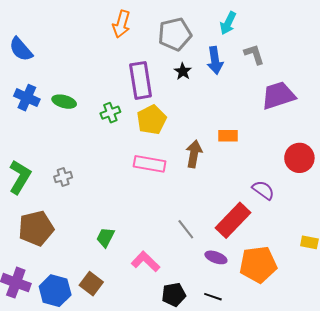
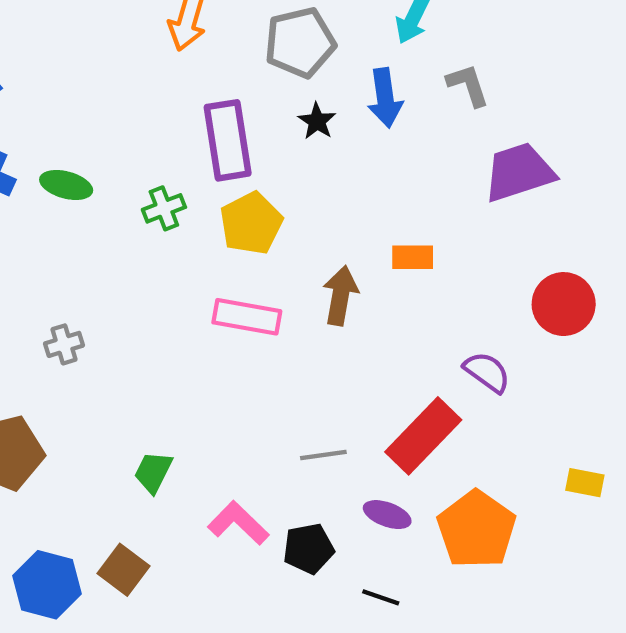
gray line: (186, 229) -> (323, 455), turned -60
orange pentagon: (258, 264) -> (476, 529), turned -30
black pentagon: (174, 295) -> (308, 549), moved

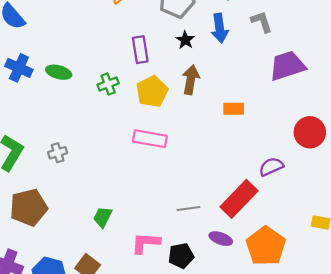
purple rectangle: (228, 140) -> (140, 50), size x0.7
brown arrow: (340, 296) -> (191, 80), moved
purple semicircle: (487, 372) -> (271, 167), turned -60
pink L-shape: (238, 523) -> (146, 243), turned -40

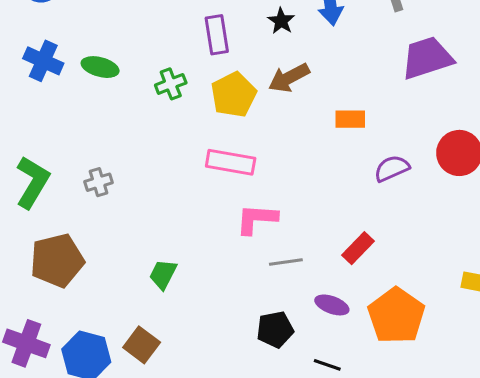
brown arrow: (191, 80) -> (289, 78), turned -128
purple semicircle: (271, 167) -> (392, 168), moved
red rectangle: (239, 199) -> (358, 248), size x0.6
pink L-shape: (146, 243) -> (257, 219), moved

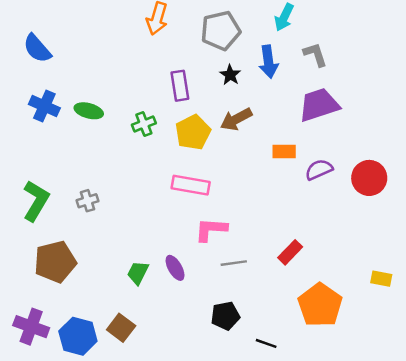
purple trapezoid: (427, 58) -> (319, 105), moved
purple semicircle: (392, 168) -> (319, 170), moved
purple ellipse: (332, 305) -> (175, 268), moved, turned 40

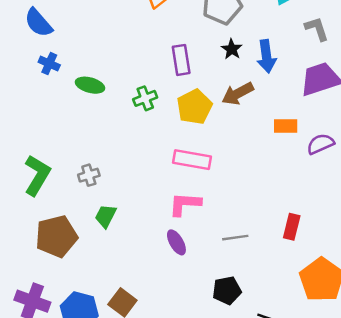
blue arrow: (269, 62) -> (266, 56), moved
blue cross: (44, 106) -> (49, 64), moved, size x0.7
pink L-shape: (211, 229) -> (185, 204), moved
red rectangle: (290, 252) -> (292, 227), turned -30
green trapezoid: (138, 273) -> (106, 216), moved

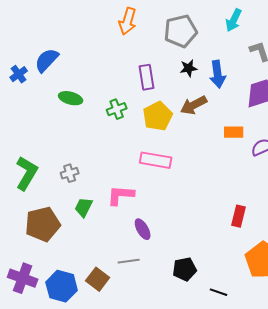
blue semicircle: (38, 23) -> (47, 60), moved, turned 84
black star: (232, 49) -> (189, 68), turned 30
blue cross: (49, 64) -> (19, 74), moved, turned 30
pink L-shape: (185, 204) -> (121, 195), moved
gray line: (235, 238) -> (129, 261), moved

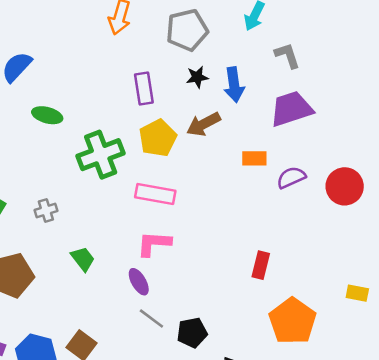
green cross: (117, 109) -> (101, 155), moved, size x1.8
pink L-shape: (121, 195) -> (154, 244), moved
green trapezoid: (84, 207) -> (83, 259), moved, turned 115
gray line: (129, 261) -> (151, 319), moved, turned 45

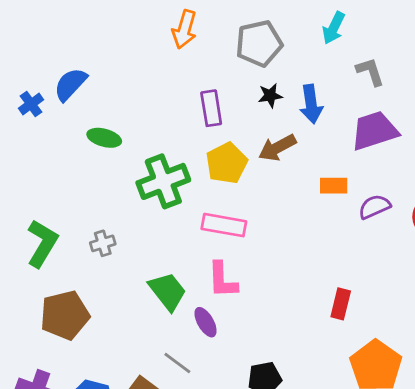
pink L-shape: (154, 244) -> (222, 280), turned -96
green trapezoid: (83, 259) -> (168, 291), moved, size x1.4
gray line: (151, 319) -> (177, 363), moved

